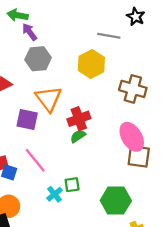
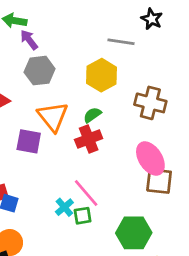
green semicircle: (78, 136) -> (92, 115), moved
pink line: (35, 160) -> (86, 193), moved
cyan cross: (54, 194) -> (64, 207), moved

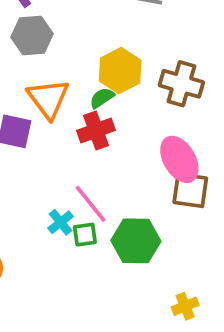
yellow hexagon: (102, 75) -> (120, 71), moved
green hexagon: (134, 233) -> (136, 241), moved

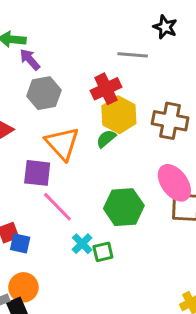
red cross: (96, 130) -> (106, 89), moved
pink line: (91, 204) -> (57, 207), moved
green hexagon: (136, 241) -> (124, 207), moved

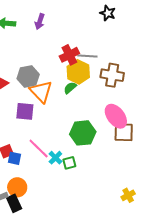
gray line: (133, 55) -> (87, 56), moved
purple arrow: (30, 59) -> (40, 22), moved, turned -119
gray hexagon: (44, 93) -> (28, 76), moved
pink line: (57, 207) -> (39, 149), moved

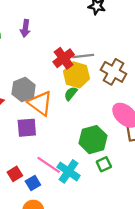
brown cross: (112, 75) -> (114, 72), turned 30
blue square: (14, 158) -> (33, 183), moved, turned -32
cyan cross: (55, 158) -> (69, 171), size x1.5
green square: (69, 163) -> (104, 164), moved

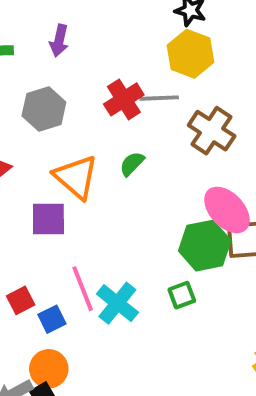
yellow hexagon: (76, 75) -> (191, 54), moved
gray hexagon: (24, 89) -> (44, 109), moved
green hexagon: (93, 140) -> (205, 246), moved
pink line: (49, 165) -> (83, 289), turned 30

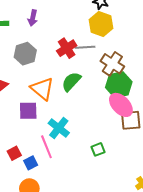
green semicircle: (132, 164) -> (71, 82), size x1.5
green hexagon: (205, 246) -> (119, 85), moved
cyan cross: (117, 303) -> (59, 128), moved

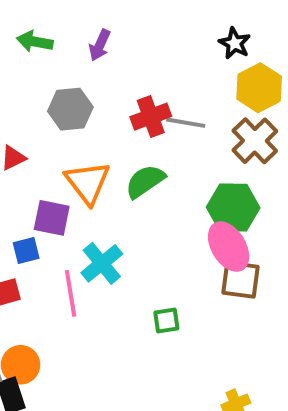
yellow hexagon: (101, 24) -> (259, 88), moved
brown cross: (112, 64) -> (255, 141), moved
blue square: (31, 163) -> (26, 251), moved

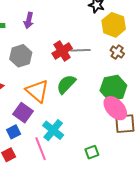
brown cross: (255, 141) -> (117, 52), size x0.6
purple square: (52, 218) -> (23, 113), turned 36

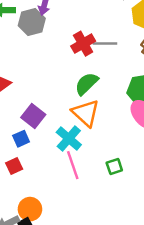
gray hexagon: (21, 56) -> (32, 22), moved
orange triangle: (37, 91) -> (86, 113), moved
pink line: (41, 149) -> (73, 165), moved

